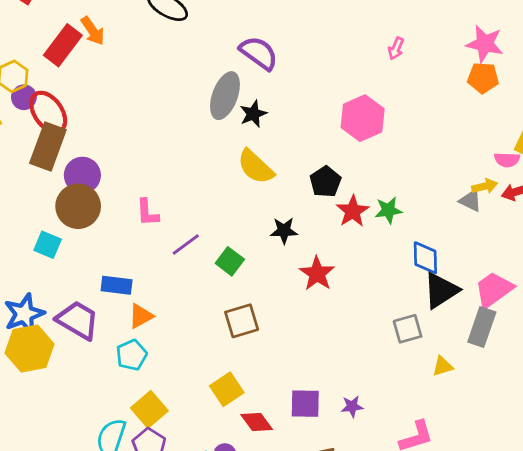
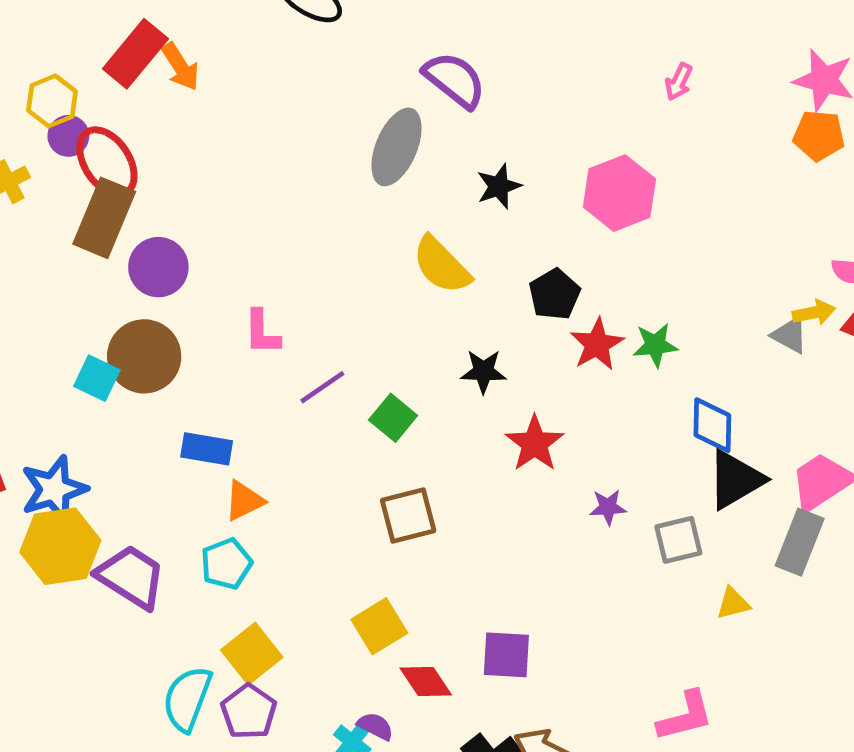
orange arrow: (93, 31) -> (180, 67), moved
black star: (253, 114) -> (499, 186), moved
brown circle: (78, 206) -> (144, 356), moved
purple trapezoid: (78, 320) -> (131, 577), moved
purple star: (352, 406) -> (608, 507), moved

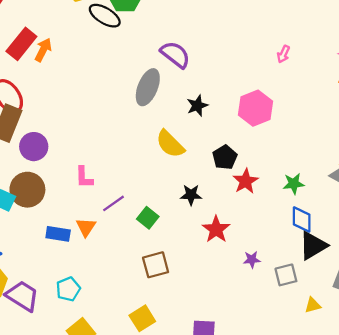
orange arrow: (180, 67) -> (43, 50), turned -120
green star: (655, 345) -> (294, 184), moved
orange triangle: (244, 501) -> (86, 227), moved, turned -30

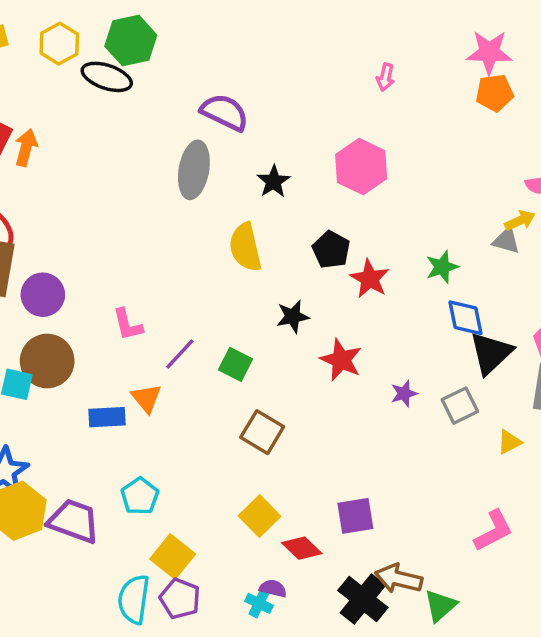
yellow semicircle: (170, 144) -> (245, 247), turned 44
brown square: (156, 265) -> (262, 432), turned -32

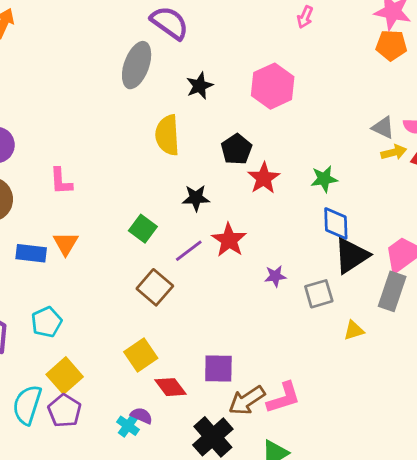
gray triangle: (506, 241) -> (383, 128), moved
purple line: (180, 354) -> (189, 251), moved
pink L-shape: (493, 531) -> (284, 398), moved
brown arrow: (399, 579) -> (247, 400), moved, turned -57

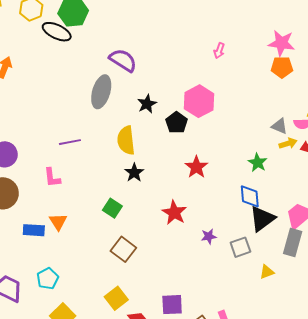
black pentagon: (237, 149) -> (176, 123), moved
green star: (324, 179) -> (258, 163), moved, turned -30
black star: (196, 198) -> (134, 173), moved, turned -30
purple line: (189, 251) -> (70, 142), moved, turned 30

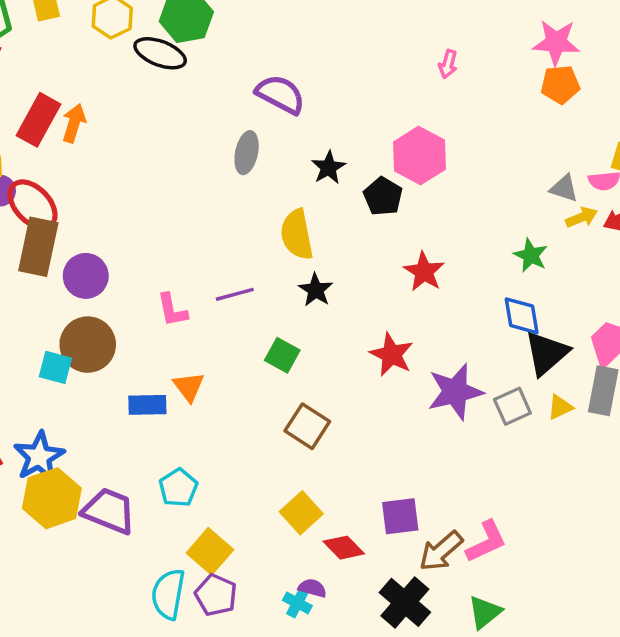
gray ellipse: (101, 92) -> (247, 153), size x0.7
purple line: (70, 142) -> (235, 294), moved
purple star: (209, 236) -> (455, 392), size x2.0
yellow triangle: (267, 272) -> (560, 407), moved

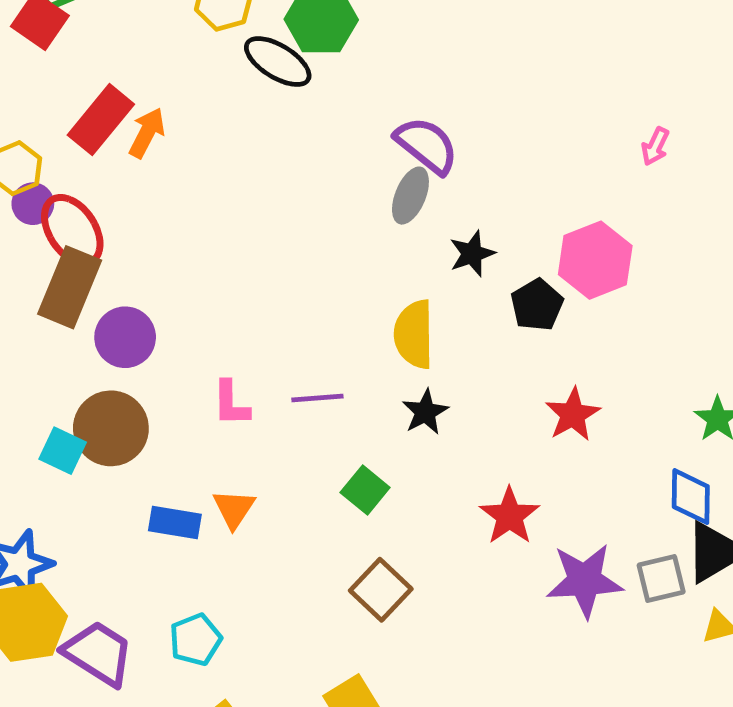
gray ellipse: (247, 153) -> (410, 196), moved
gray square: (512, 406) -> (661, 578), moved

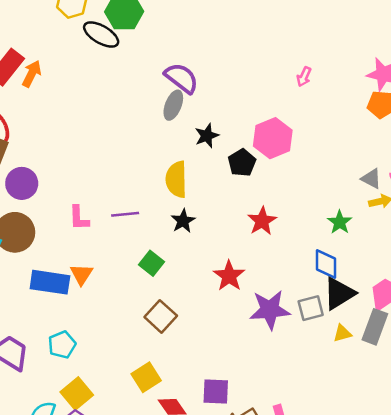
blue rectangle: (175, 523) -> (50, 282), size x1.4

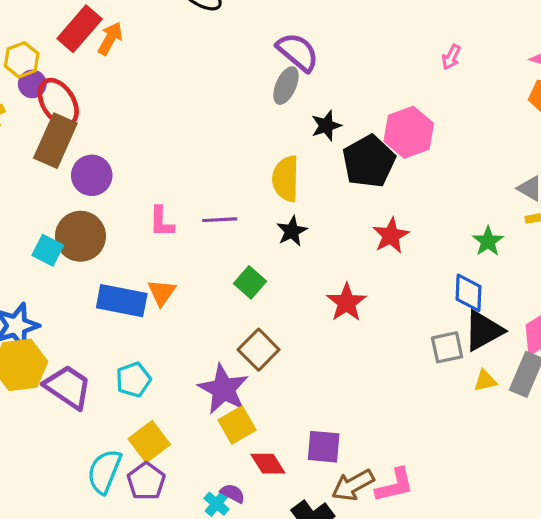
black pentagon: (242, 163) -> (369, 161), size x1.5
purple star: (270, 310) -> (223, 389), moved, turned 30

